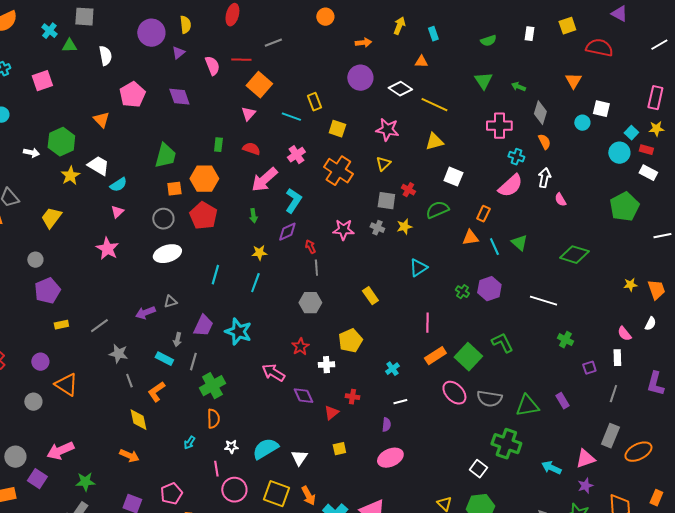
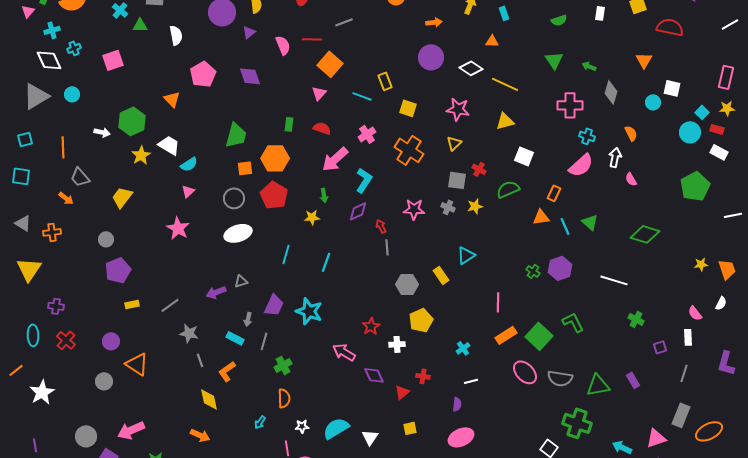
orange semicircle: (544, 142) -> (631, 133), moved
yellow star: (259, 253) -> (312, 217), moved
cyan triangle: (418, 268) -> (466, 255), moved
gray hexagon: (310, 303) -> (407, 284), moved
green cross: (212, 386) -> (283, 365), size x0.7

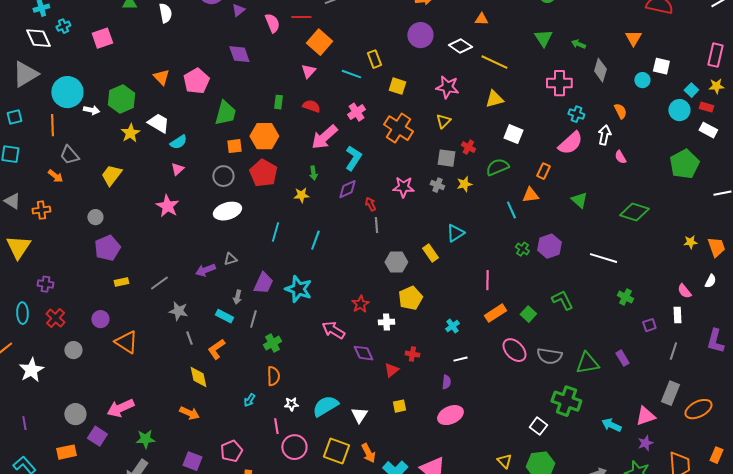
pink pentagon: (203, 74) -> (196, 81), moved
cyan circle: (72, 94) -> (67, 92), moved, size x2.0
cyan line: (565, 226) -> (511, 210), moved
green square: (539, 336) -> (528, 314), size x0.6
gray circle: (104, 381) -> (73, 350), moved

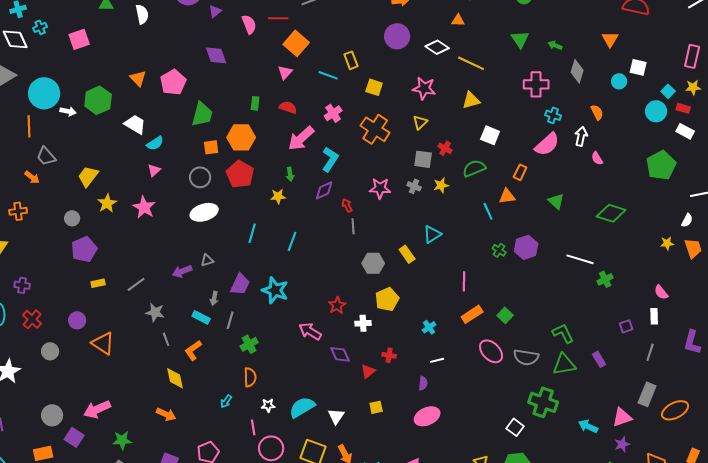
yellow star: (130, 133) -> (107, 203), moved
white semicircle: (710, 281) -> (687, 220), moved
green cross: (625, 297) -> (605, 279), moved, turned 35
green L-shape: (562, 300) -> (563, 333), moved

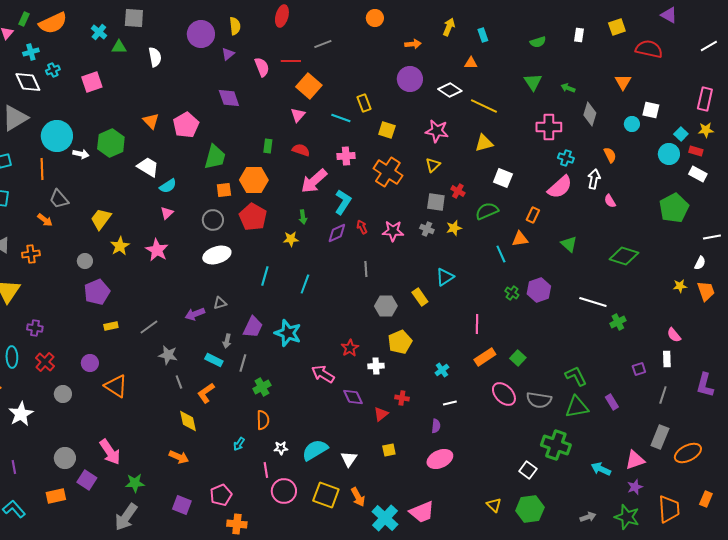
pink cross: (333, 113) -> (346, 156), turned 30
red arrow: (347, 205) -> (362, 227), moved
pink arrow: (97, 409) -> (110, 452), turned -100

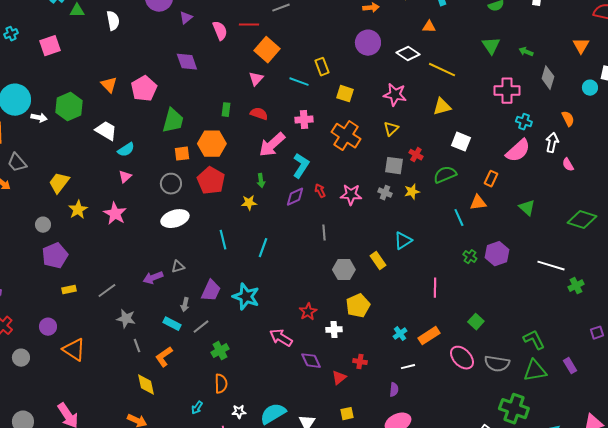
cyan line: (265, 276) -> (223, 240), turned -30
orange rectangle: (485, 357) -> (429, 336), moved
gray line: (243, 363) -> (201, 327), turned 36

